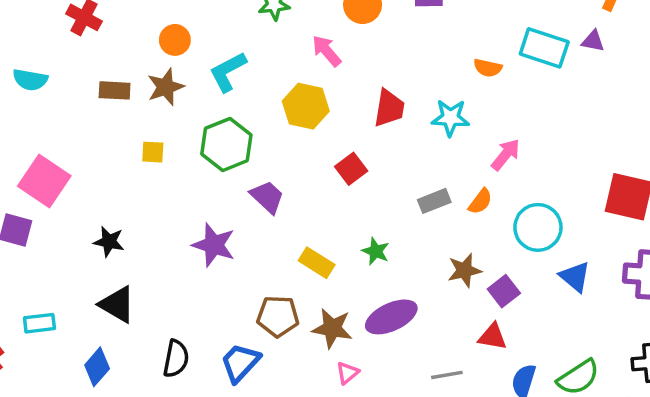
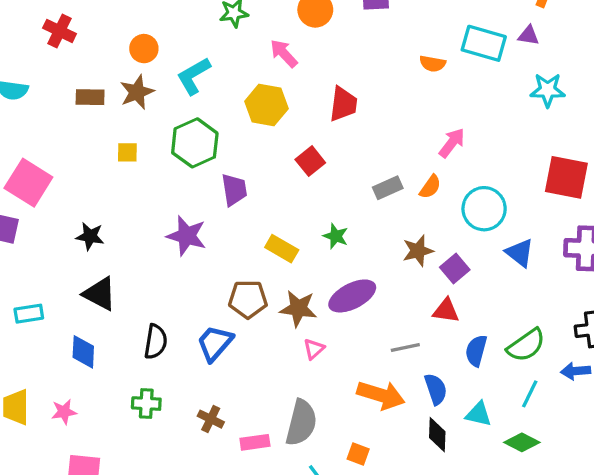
cyan star: (450, 118) -> (548, 90), moved
purple trapezoid: (267, 197) -> (234, 190), turned 40
blue diamond: (97, 367) -> (83, 352), turned -36

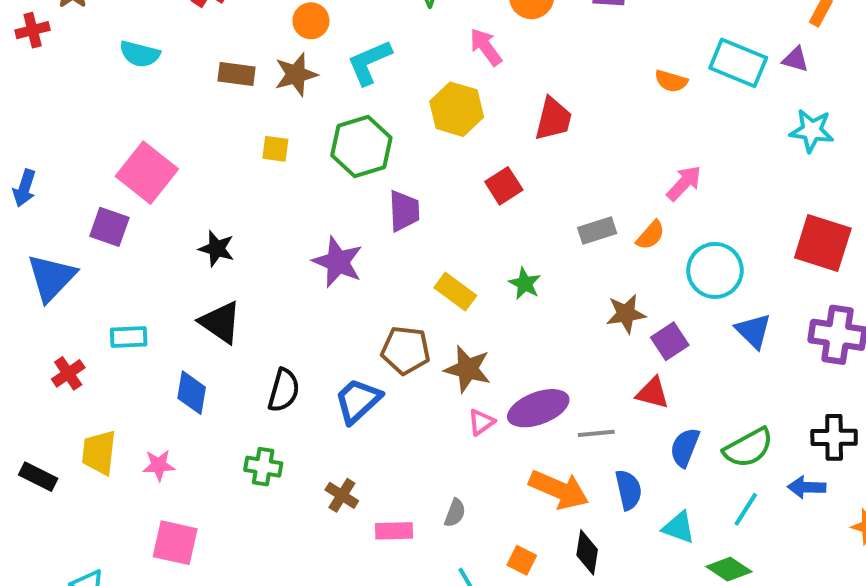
purple ellipse: (352, 296) -> (538, 408), moved
gray semicircle: (301, 423) -> (455, 513), size x0.5
black diamond: (437, 435) -> (587, 552), moved

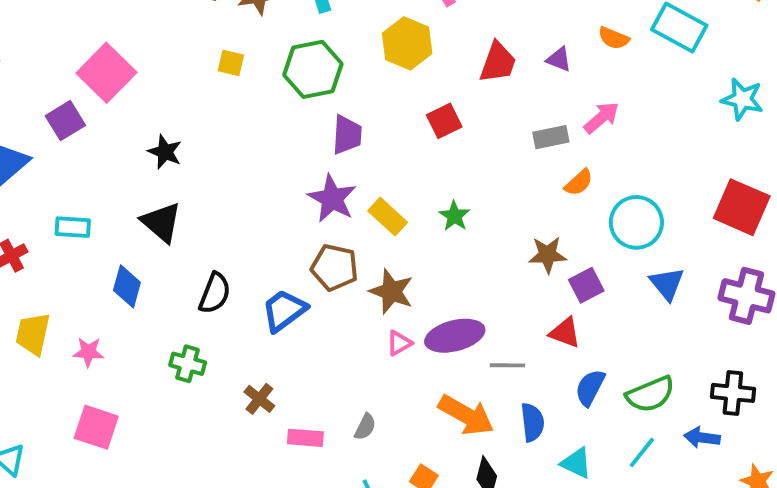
purple triangle: (795, 59) -> (559, 59), moved
pink arrow: (684, 183) -> (601, 118), moved
purple square: (109, 227) -> (65, 121), turned 33
gray rectangle: (597, 230) -> (551, 137), moved
purple star: (338, 262) -> (332, 198), moved

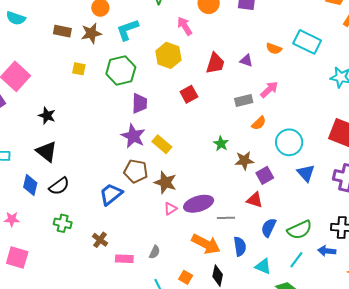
green star: (454, 216) -> (221, 144), moved
black semicircle: (215, 293) -> (59, 186), moved, turned 35

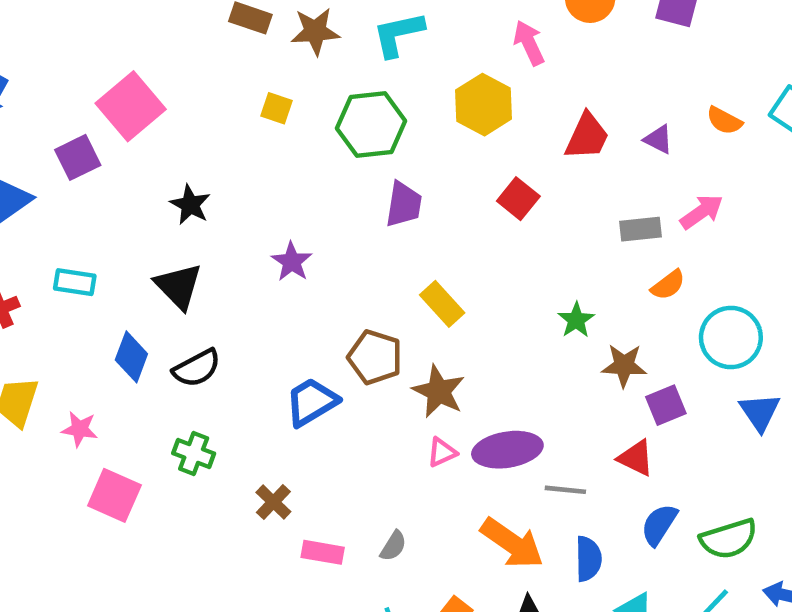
red square: (189, 94) -> (518, 199), turned -30
purple star: (133, 136) -> (292, 262), moved, size x0.7
pink square: (17, 257) -> (114, 495), moved

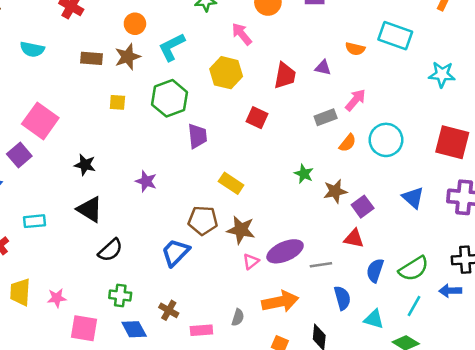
cyan circle: (731, 337) -> (386, 140), moved
blue diamond: (131, 357) -> (134, 329), moved, turned -35
orange arrow: (512, 543) -> (280, 302), moved, turned -32

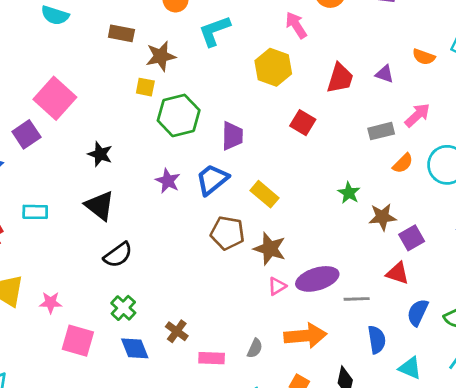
brown star: (128, 57) -> (161, 56), moved
green hexagon: (169, 98) -> (179, 115), moved
blue trapezoid: (175, 252) -> (212, 179), moved
green cross: (120, 295) -> (123, 308), turned 30

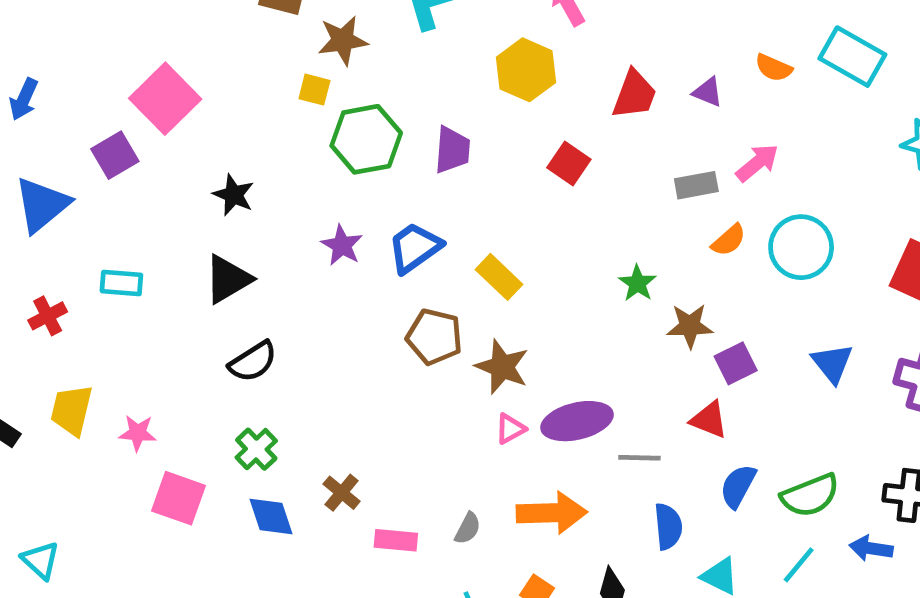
purple trapezoid: (232, 136) -> (452, 150), moved
black triangle: (100, 206) -> (228, 279), turned 48

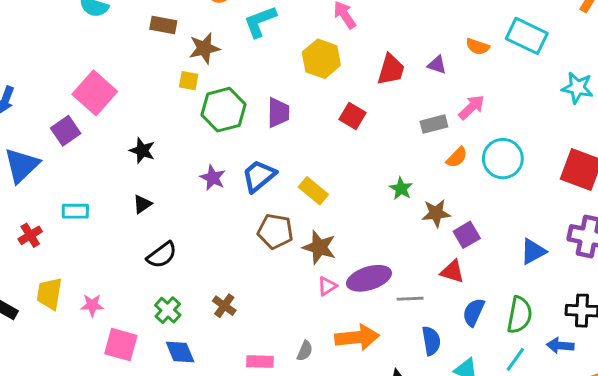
black triangle: (228, 279) -> (142, 204), size x0.6
blue triangle: (832, 363) -> (533, 251), moved, turned 44
brown cross: (342, 493) -> (224, 306), moved
green semicircle: (810, 495) -> (520, 315), turned -54

